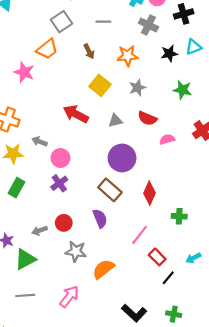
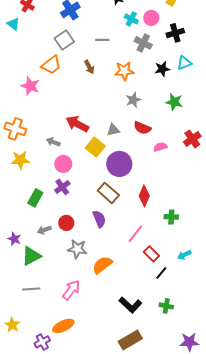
yellow square: (100, 85) -> (95, 147), moved
gray arrow: (40, 141) -> (53, 142), moved
green rectangle: (16, 188) -> (35, 198), moved

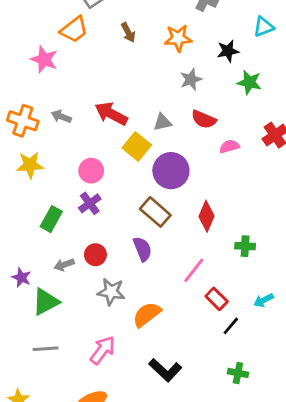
black star: (162, 69) -> (228, 51), moved
gray arrow: (53, 142) -> (61, 117), moved
black L-shape: (130, 305) -> (165, 370), moved

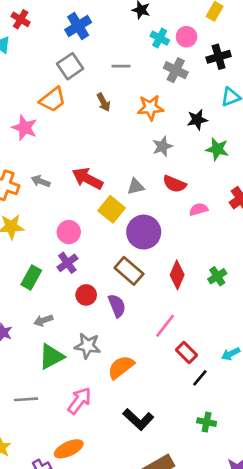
green cross: (245, 246) -> (217, 276), moved, turned -36
red circle: (95, 255) -> (86, 295), moved
green triangle: (46, 302) -> (51, 356), moved

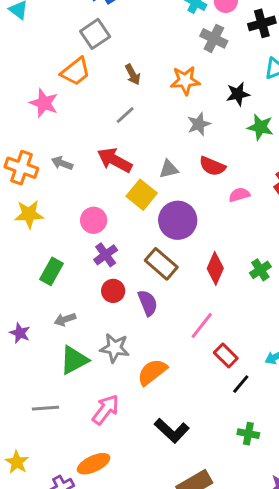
gray line: (121, 66) -> (125, 115), moved, turned -42
purple cross: (67, 263) -> (106, 255), moved

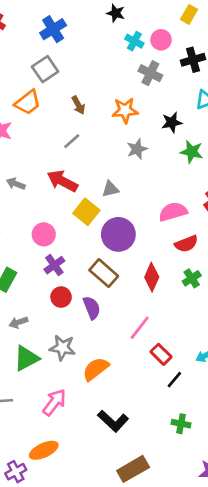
red semicircle: (212, 166) -> (186, 244), moved, turned -45
pink semicircle: (239, 195) -> (173, 212), size x1.5

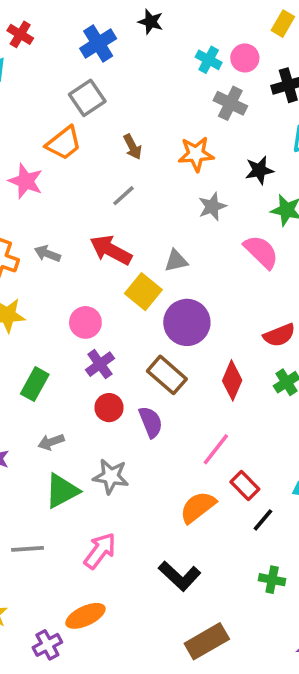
black star: (116, 13) -> (151, 22), moved
pink semicircle: (173, 212) -> (261, 252), moved, turned 60
orange semicircle: (96, 369) -> (198, 507), moved

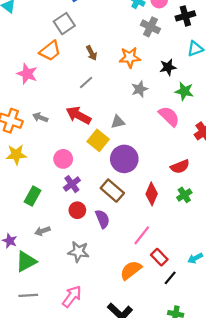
green triangle: (62, 491) -> (26, 262), moved

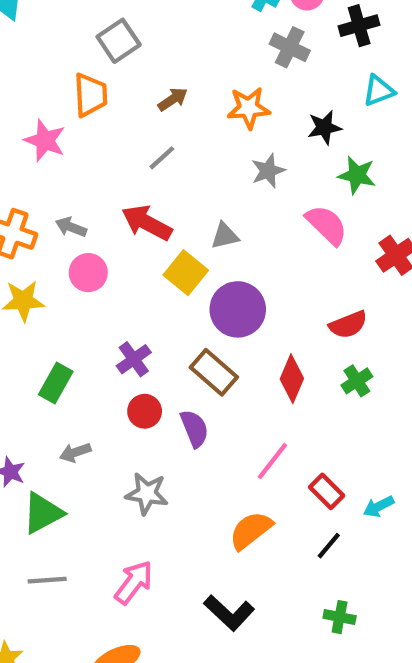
orange trapezoid: (50, 51) -> (90, 95), turned -55
brown arrow: (92, 53) -> (173, 99), turned -96
pink circle: (63, 159) -> (88, 273), moved
red rectangle: (159, 257) -> (327, 491), moved

